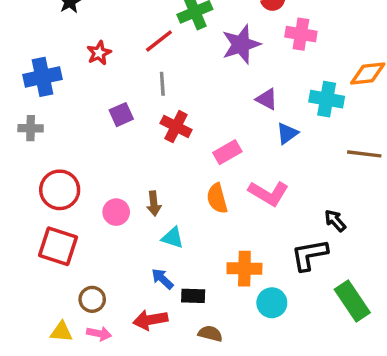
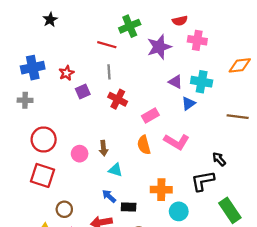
red line: (159, 41) -> (107, 45), turned 54
red star: (99, 53) -> (66, 73), moved
cyan cross: (327, 99) -> (202, 82), moved

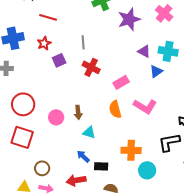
pink cross: (197, 40) -> (164, 13), turned 30
red line: (107, 45) -> (48, 17), moved

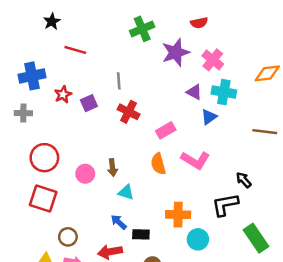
pink cross: (164, 13) -> (213, 60), moved
red star: (44, 43) -> (63, 95), moved

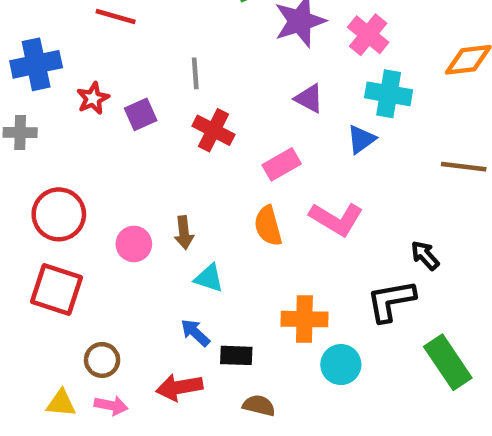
purple triangle: (194, 92) -> (309, 98), moved

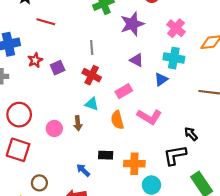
pink cross: (368, 35) -> (176, 28), moved
gray line: (195, 73) -> (92, 47), moved
cyan triangle: (209, 278) -> (92, 104), moved
black rectangle: (236, 355) -> (106, 155), moved

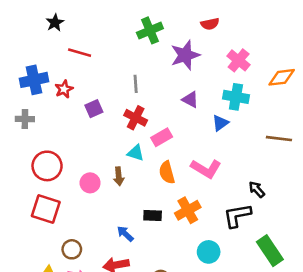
red star: (35, 60) -> (64, 89), moved
pink rectangle: (124, 91) -> (162, 137), moved
orange cross: (134, 164) -> (188, 210), moved, turned -30

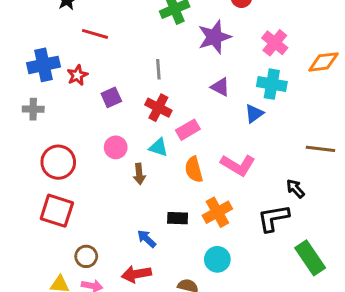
brown line: (279, 139) -> (320, 149), moved
pink circle: (90, 183) -> (116, 147), moved
cyan circle: (209, 252) -> (217, 259), moved

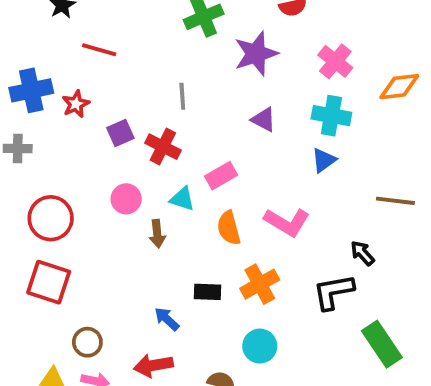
red cross: (158, 108) -> (163, 147), moved
blue triangle: (254, 114) -> (324, 160), moved

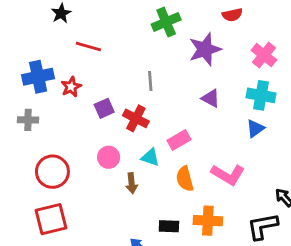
red square: (49, 282) -> (51, 219), turned -32
orange cross: (260, 284) -> (208, 221), turned 32

